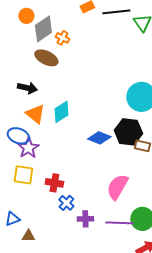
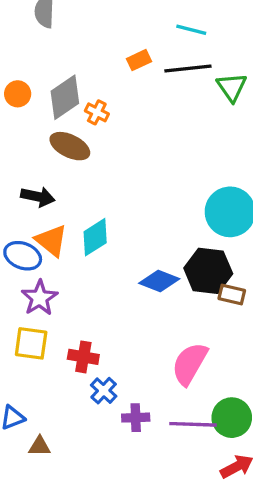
orange circle: (26, 16) -> (18, 94), moved
blue ellipse: (18, 136) -> (23, 256), moved

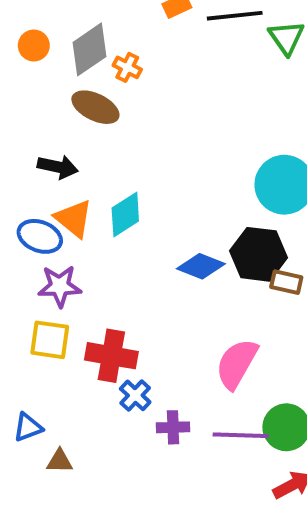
purple star: (40, 298) -> (60, 286), turned 30
red cross: (83, 357) -> (111, 356), size x1.4

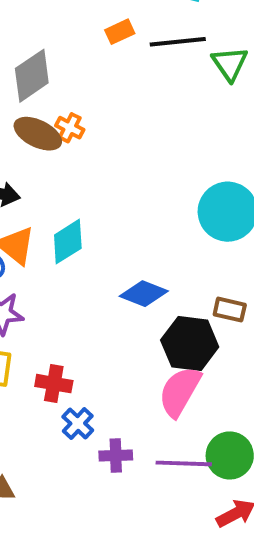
orange cross: (127, 67) -> (70, 128), moved
black hexagon: (259, 254) -> (190, 344), moved
red cross: (111, 356) -> (54, 384), size x0.7

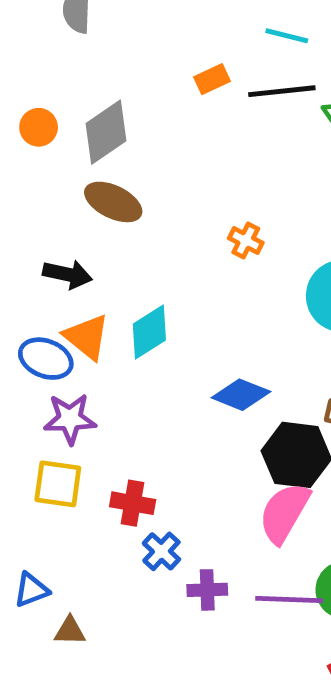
orange cross: (70, 128) -> (246, 241), moved

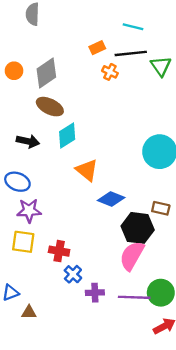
orange cross: (246, 241) -> (110, 72), moved
cyan diamond: (149, 332) -> (67, 135), moved
orange triangle: (87, 337) -> (87, 170), moved

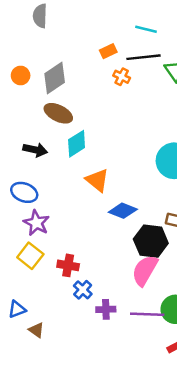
purple star: (29, 211) -> (36, 223), turned 30
yellow square: (23, 242) -> (30, 256), turned 30
brown triangle: (29, 312) -> (36, 330), turned 35

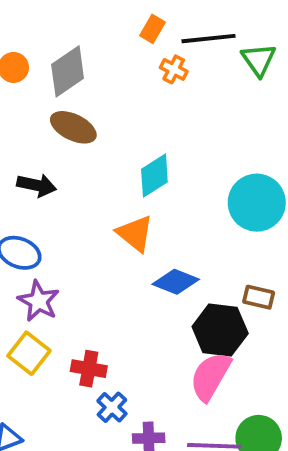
orange rectangle: (108, 51) -> (152, 29), turned -35
cyan diamond: (77, 144) -> (154, 176), moved

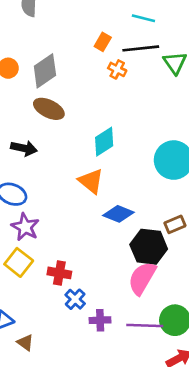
brown rectangle: (259, 297) -> (175, 224), turned -36

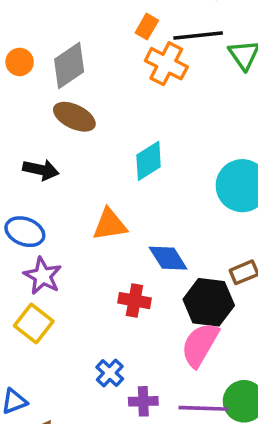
orange cross: (117, 69) -> (166, 64), size x1.6
orange triangle: (91, 181) -> (110, 225), moved, turned -48
blue diamond: (118, 214) -> (168, 258), turned 36
red cross: (59, 273) -> (134, 301), moved

